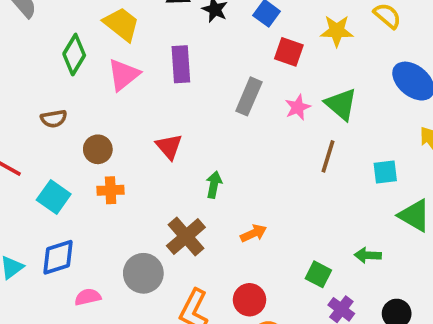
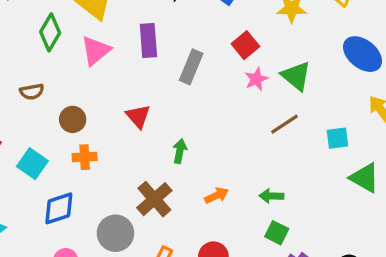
red square: (289, 52) -> (245, 45), moved, turned 32
gray rectangle: (249, 96) -> (191, 67), moved
brown line: (328, 156) -> (284, 124), turned 40
green arrow: (368, 255) -> (271, 196), moved
blue diamond: (58, 257) -> (59, 208), moved

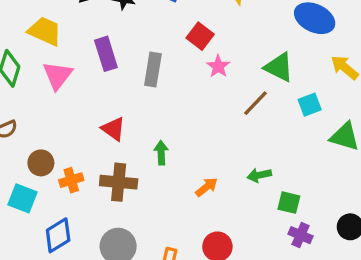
green triangle: (296, 76) -> (279, 67), moved
brown circle: (73, 119) -> (41, 163), moved
brown cross: (154, 199) -> (119, 182), moved, turned -30
green square: (277, 233) -> (289, 203), moved

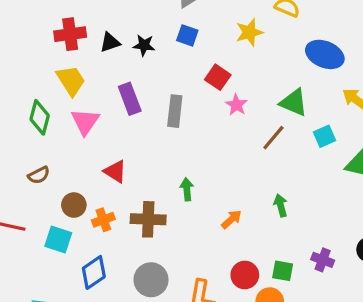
yellow trapezoid: (45, 31) -> (71, 80), turned 36
red triangle: (113, 129) -> (115, 171), moved
green arrow: (259, 175) -> (281, 205), turned 90
green square: (289, 203) -> (283, 271), moved

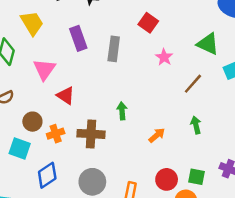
pink star: (236, 105) -> (164, 57), moved
pink triangle: (85, 122) -> (44, 69), moved
brown line: (273, 138) -> (193, 84), moved

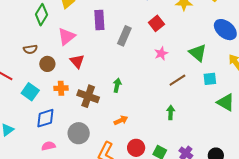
brown circle: (32, 122) -> (47, 64), moved
orange arrow: (157, 135) -> (121, 120), moved

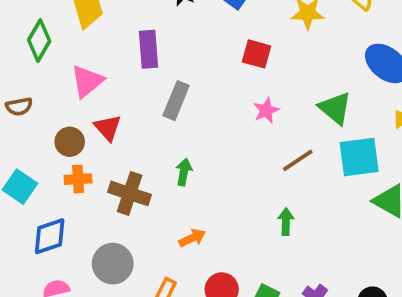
red square: (156, 23) -> (256, 54), turned -35
gray rectangle: (124, 36) -> (176, 101), moved
brown circle: (47, 64) -> (70, 142), moved
cyan square: (210, 79) -> (359, 157), size x1.6

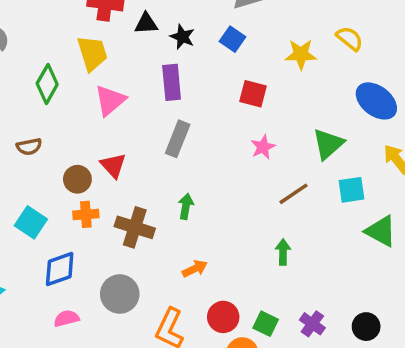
purple rectangle: (149, 49) -> (172, 82), moved
pink triangle: (87, 81) -> (110, 100), moved
green triangle: (335, 108) -> (328, 144), turned 40
cyan square: (359, 157) -> (352, 190), size x0.7

